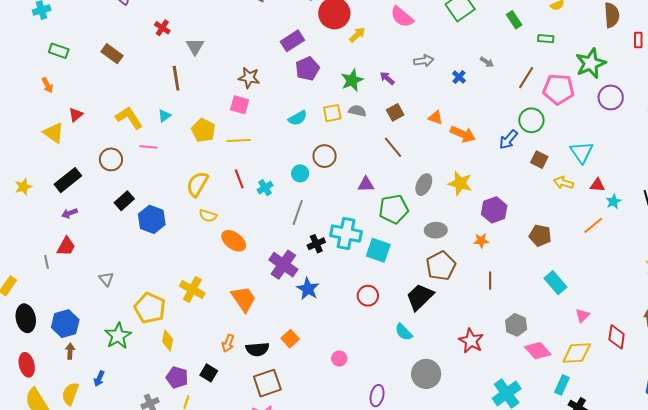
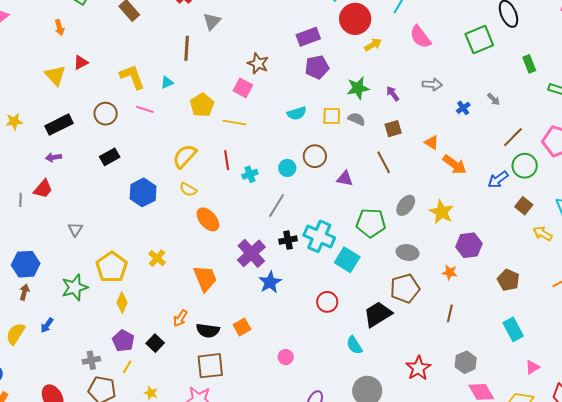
brown line: (526, 78) -> (513, 137), moved
purple triangle: (366, 184) -> (345, 179), moved
blue hexagon: (152, 219) -> (143, 192), moved
yellow cross: (192, 289) -> (157, 258), size x0.7

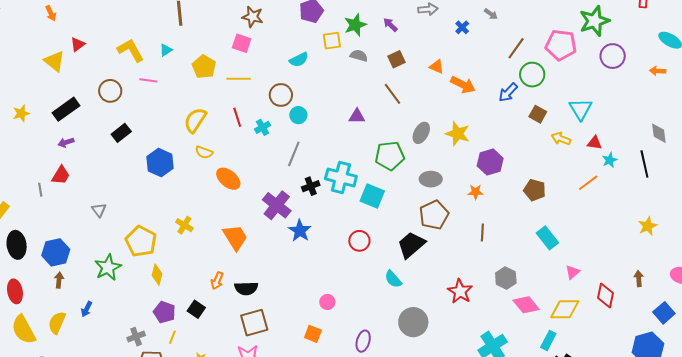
yellow square: (332, 116) -> (332, 41), moved
brown circle: (315, 156) -> (281, 95), moved
orange square: (242, 327) -> (313, 334), moved, turned -30

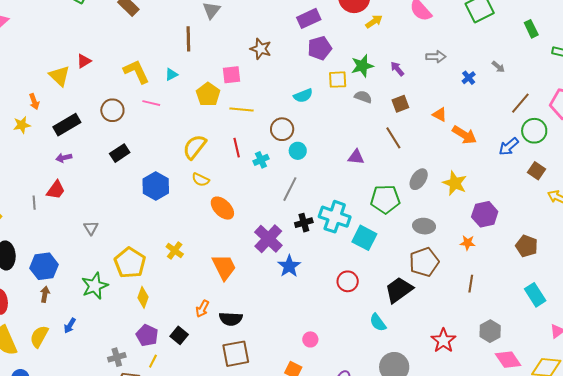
orange arrow: (51, 13) -> (34, 102), moved
pink square: (242, 43) -> (231, 75), moved, turned -30

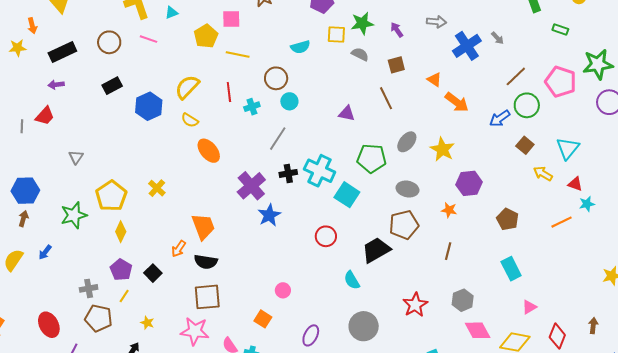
blue cross: (469, 78) -> (467, 46), size x2.0
blue hexagon: (156, 186) -> (149, 106), moved
orange trapezoid: (224, 267) -> (203, 226), moved

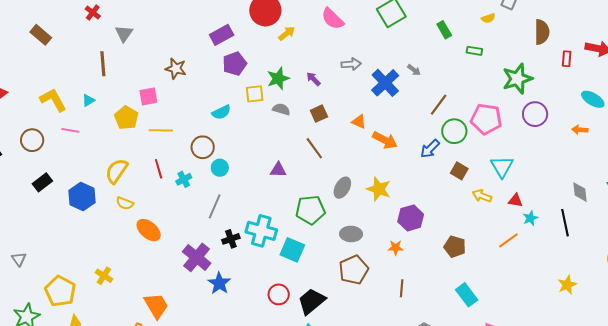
pink pentagon: (561, 82) -> (486, 119), moved
black trapezoid: (376, 250) -> (311, 301), moved

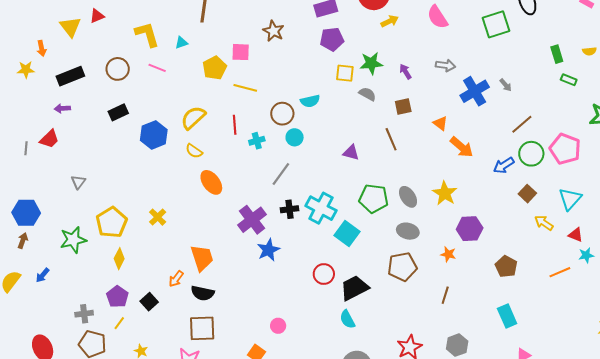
green rectangle: (444, 30) -> (557, 54), moved
cyan semicircle: (221, 112) -> (310, 101), moved
gray ellipse: (342, 188) -> (408, 197), moved, turned -75

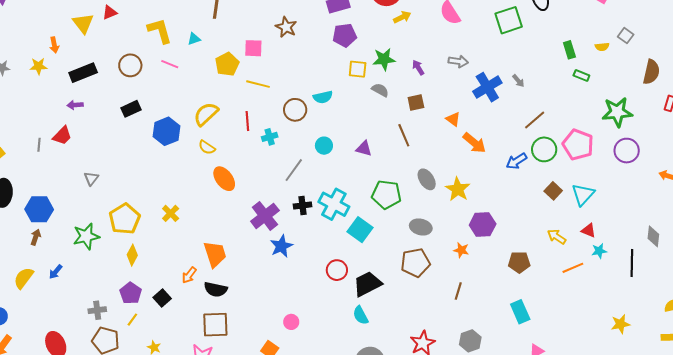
cyan circle: (295, 137) -> (324, 146), moved
brown square: (527, 194) -> (553, 191), moved
gray ellipse: (408, 197) -> (427, 179), moved
yellow arrow: (544, 223) -> (557, 237), moved
brown pentagon: (506, 266) -> (519, 262), turned -30

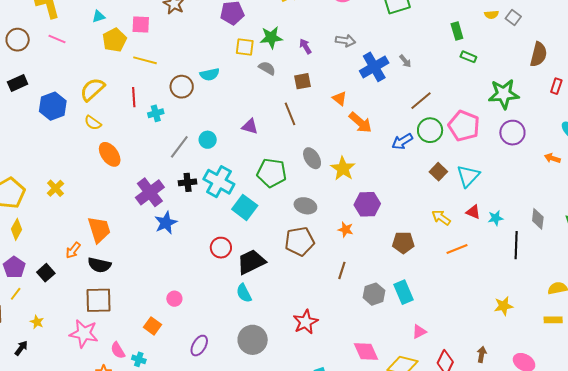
cyan triangle: (194, 39) -> (98, 17), moved
yellow semicircle: (602, 47) -> (491, 15), moved
cyan circle: (324, 146) -> (208, 140), moved
cyan star: (599, 251) -> (496, 218), moved
gray hexagon: (470, 341) -> (374, 294), moved

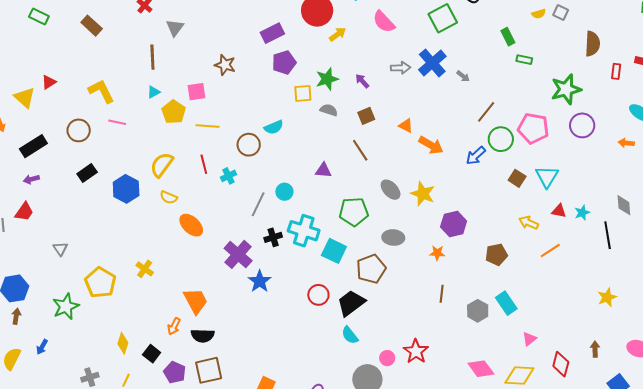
blue cross: (374, 67) -> (432, 63), moved
yellow diamond: (16, 229) -> (123, 343), moved
brown pentagon: (300, 241) -> (371, 269), moved
purple pentagon: (14, 267) -> (175, 372), moved
pink circle: (174, 299) -> (387, 358), moved

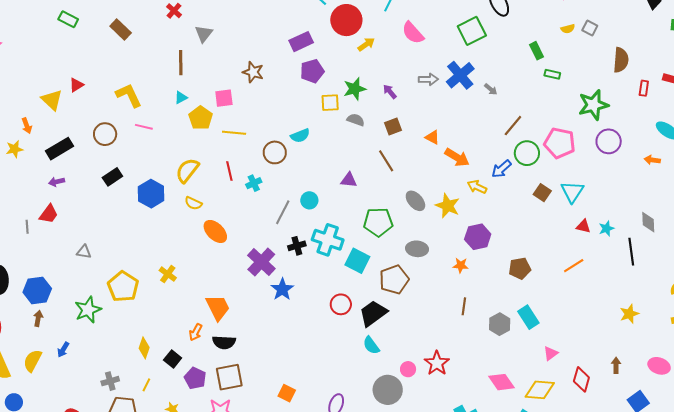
yellow arrow: (529, 223) -> (477, 187), moved
gray triangle: (60, 249) -> (84, 252), turned -49

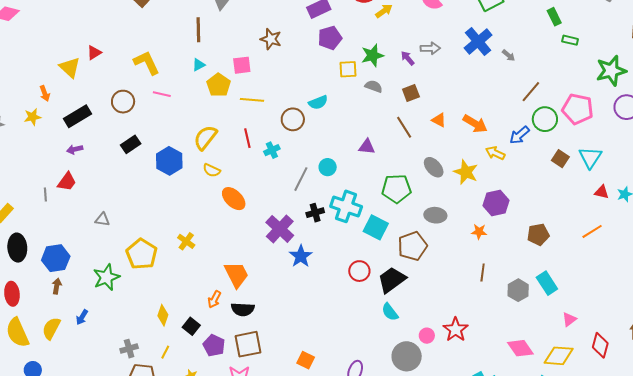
gray arrow: (428, 79) -> (430, 48), moved
orange triangle: (432, 137) -> (439, 120), moved

